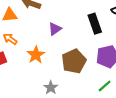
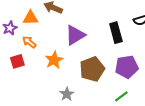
purple triangle: (55, 29) -> (75, 35), size x1.5

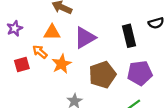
orange triangle: (30, 18) -> (52, 32), moved
orange arrow: (29, 42) -> (40, 52), moved

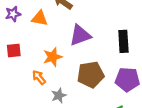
orange triangle: (52, 32) -> (40, 18), moved
orange arrow: (40, 52) -> (39, 77), moved

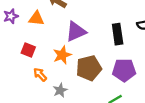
red square: (14, 50) -> (28, 50), moved, turned 32
orange star: (53, 57) -> (62, 55), moved

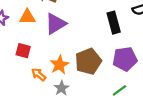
purple triangle: (76, 32) -> (56, 24), moved
orange star: (62, 55) -> (59, 65), moved

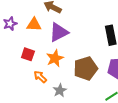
orange star: (59, 65) -> (55, 58), moved

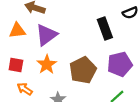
orange arrow: (40, 77) -> (25, 89), moved

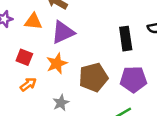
orange arrow: (25, 89) -> (28, 84), turned 98

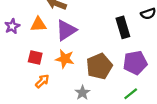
orange star: (57, 63) -> (65, 59), turned -30
gray star: (61, 103) -> (82, 93), moved

